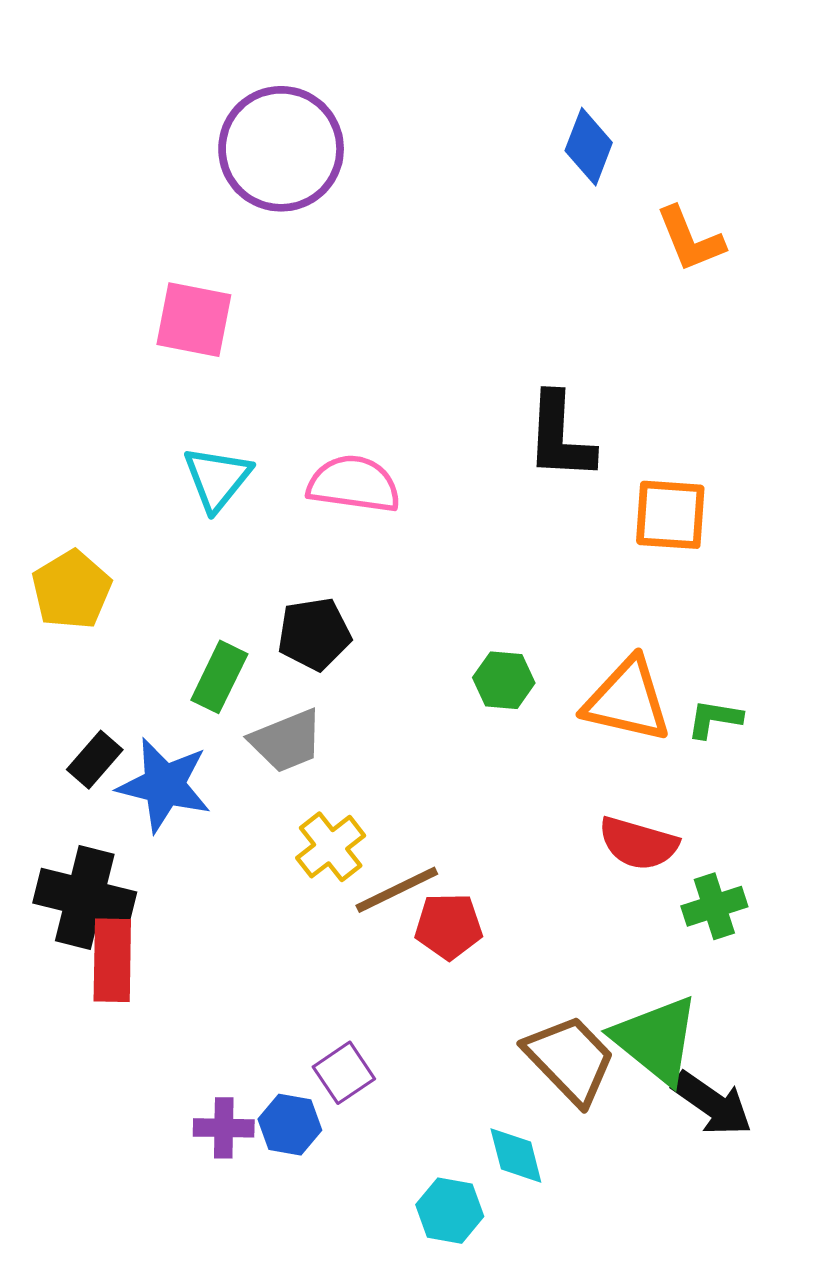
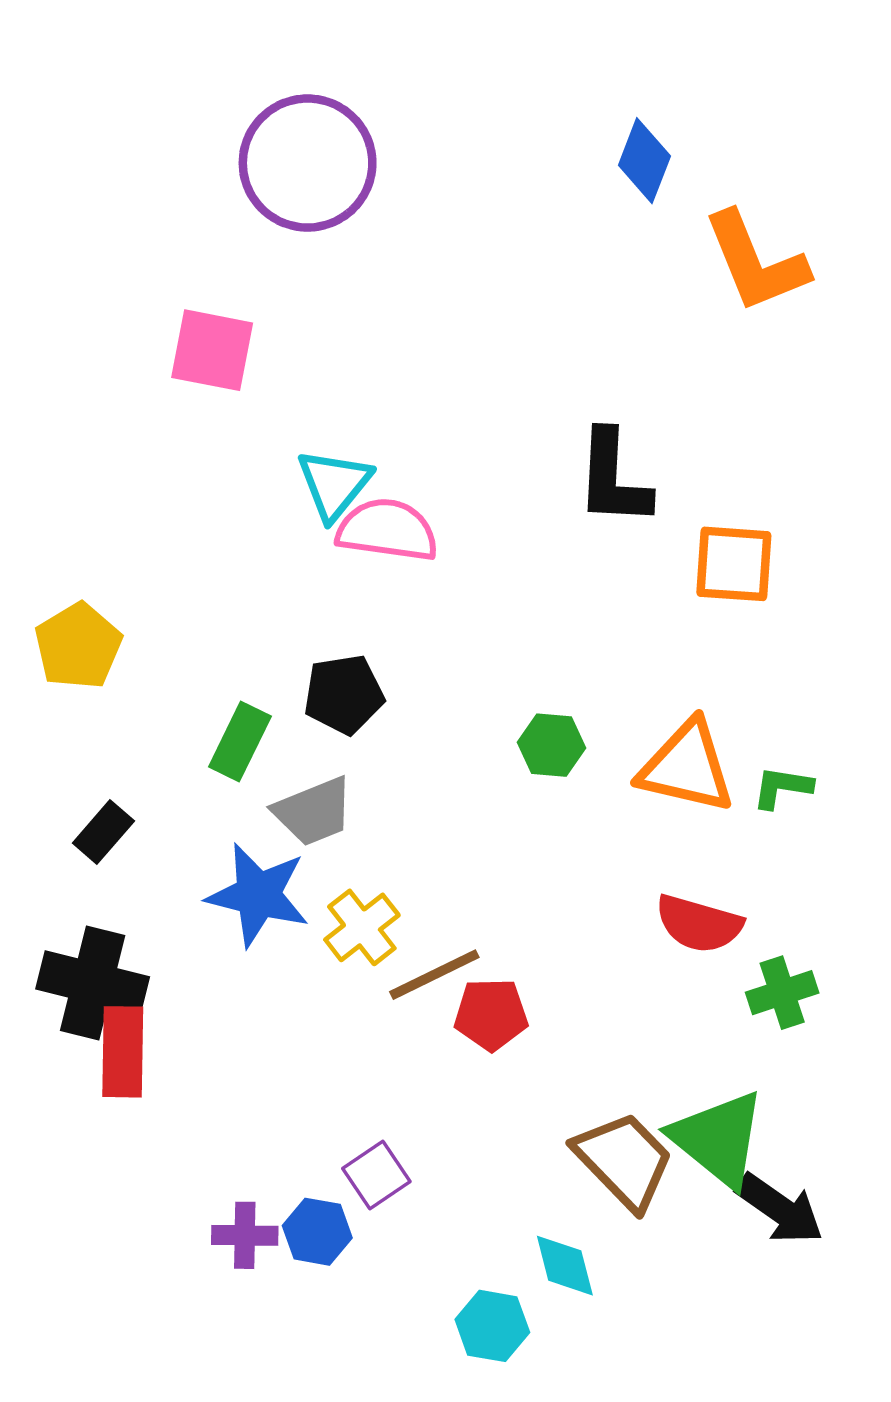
orange L-shape: (690, 239) -> (756, 262), size x1.4
cyan triangle: (217, 478) -> (334, 484), moved
blue star: (164, 785) -> (258, 895), moved

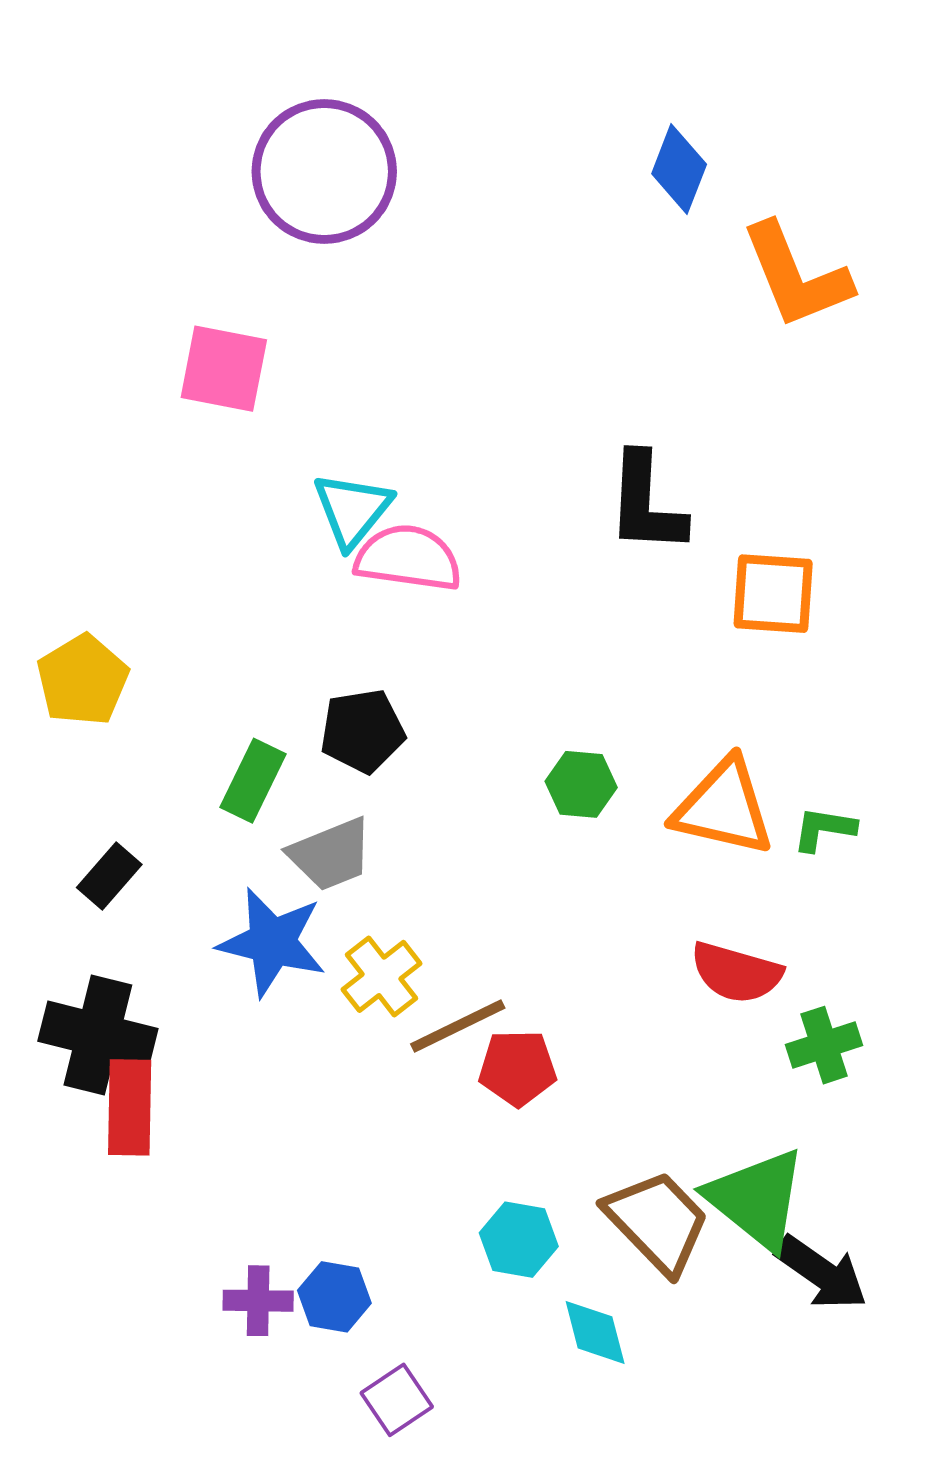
purple square: (376, 1175) -> (397, 1400), moved
cyan hexagon: (492, 1326) -> (519, 1240), moved

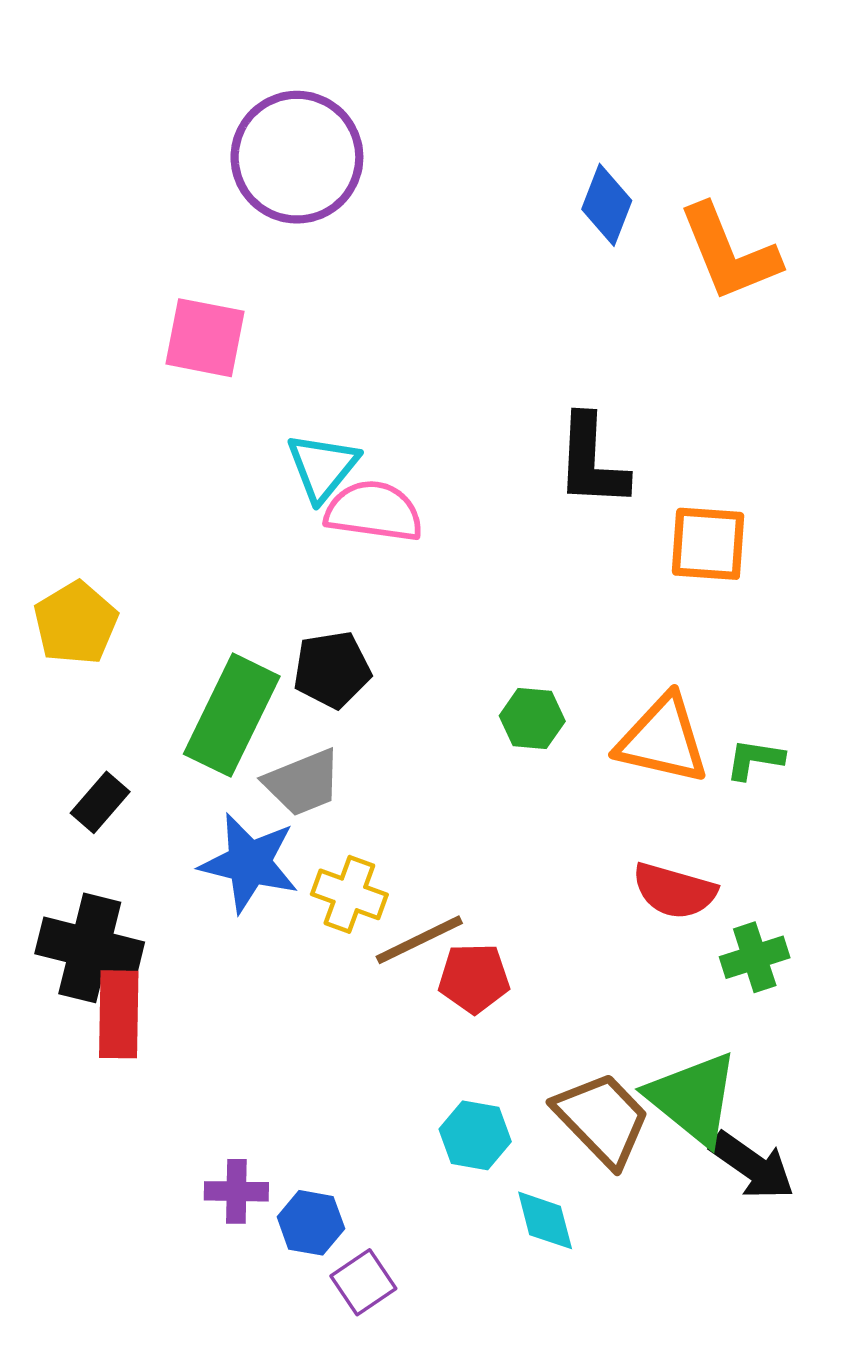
blue diamond: (679, 169) -> (607, 205), moved
green rectangle: (253, 781) -> (232, 715), size x1.6
yellow cross: (381, 976) -> (349, 894), turned -32
blue hexagon: (334, 1297) -> (311, 1223), moved

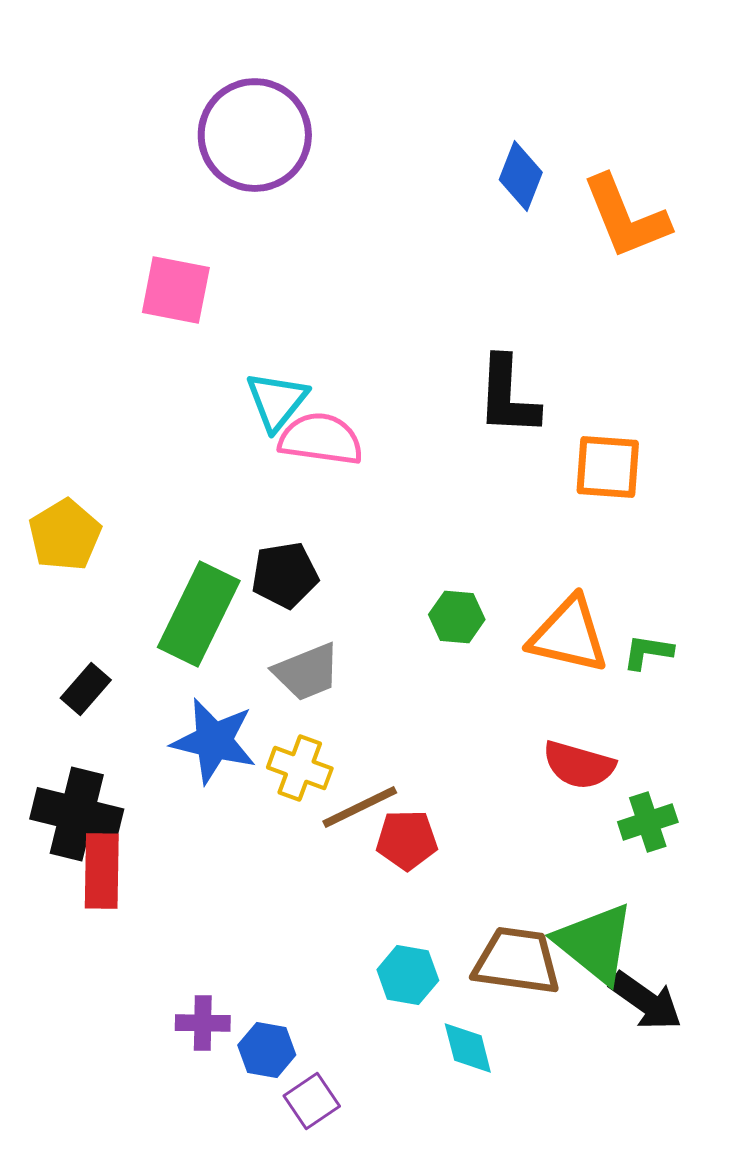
gray trapezoid: (303, 783) -> (307, 672), moved
brown trapezoid: (602, 1119) -> (517, 961), turned -38

